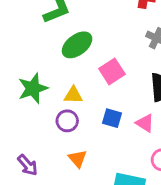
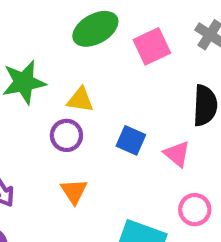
pink square: (112, 71) -> (152, 46), moved

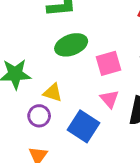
blue square: (131, 140) -> (83, 126), size x1.5
pink triangle: (177, 154) -> (109, 99), moved

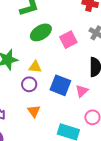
pink triangle: (109, 99) -> (82, 91), moved, turned 40

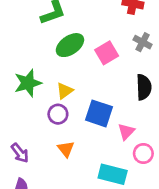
yellow triangle: (35, 67) -> (65, 91), turned -40
pink triangle: (82, 91) -> (126, 132), moved

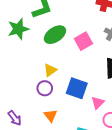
green star: (28, 83) -> (18, 29), moved

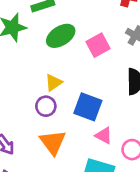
pink triangle: (98, 103) -> (104, 136), moved, turned -48
orange triangle: (51, 116) -> (53, 142), size x1.5

